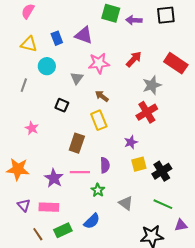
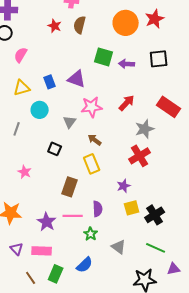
yellow triangle: (29, 44) -> (22, 88), turned -30
green rectangle: (63, 230) -> (56, 274), turned -42

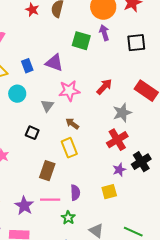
purple arrow: (127, 64) -> (104, 33), moved, turned 70
purple star: (124, 186) -> (119, 170), moved
black cross: (155, 215) -> (141, 162), moved

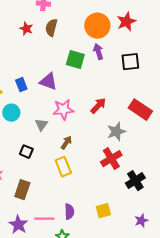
brown arrow: (72, 124) -> (66, 143), turned 88
purple star: (119, 170) -> (141, 221), moved
brown rectangle: (47, 171) -> (22, 190), moved

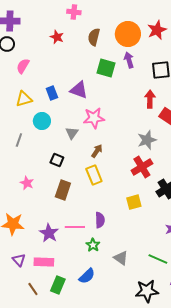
brown semicircle: (51, 28) -> (94, 37), moved
red arrow: (98, 106) -> (150, 99), moved, turned -42
brown rectangle: (22, 190) -> (63, 190), moved
yellow square: (103, 211) -> (134, 202), moved

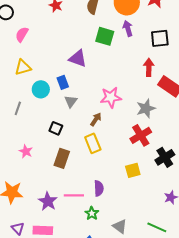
blue rectangle: (52, 93) -> (63, 82), moved
pink star: (94, 118) -> (111, 97), moved

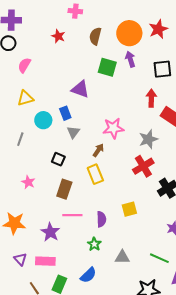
yellow square: (133, 170) -> (129, 209), moved
pink line: (74, 195) -> (72, 215), moved
gray triangle: (120, 226) -> (122, 257), turned -35

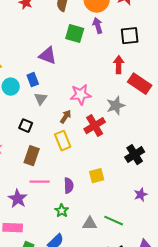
red cross: (143, 166) -> (95, 126), moved
green line: (159, 258) -> (114, 221), moved

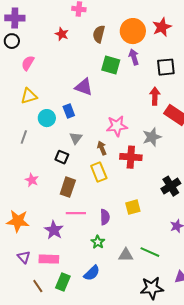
gray triangle: (41, 99) -> (76, 138), moved
brown arrow: (66, 117) -> (102, 148), turned -56
red cross: (95, 126) -> (131, 157), turned 35

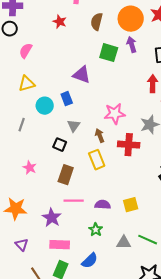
yellow square: (133, 207) -> (131, 205), moved
purple semicircle: (105, 217) -> (103, 205), turned -84
pink rectangle: (49, 259) -> (60, 245), moved

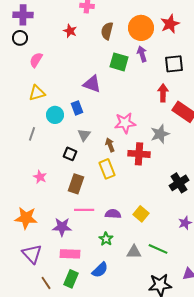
yellow square: (131, 205) -> (141, 214), turned -35
purple star: (52, 218) -> (62, 227), turned -30
purple triangle: (22, 245) -> (32, 254), size x1.5

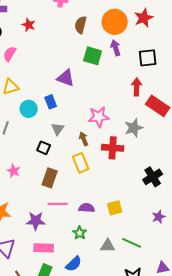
red star: (70, 31) -> (29, 25), moved
yellow square: (141, 214) -> (115, 208), turned 35

